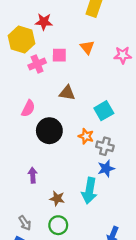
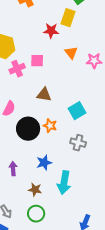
red star: (44, 22) -> (51, 31), moved
orange triangle: (87, 47) -> (71, 53), moved
orange star: (86, 136) -> (50, 126), moved
blue star: (106, 168) -> (44, 163), moved

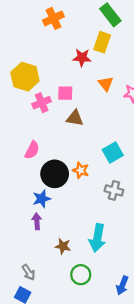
brown triangle: (44, 95) -> (75, 118), moved
blue star: (44, 163) -> (42, 199), moved
green circle: (36, 214) -> (81, 275), moved

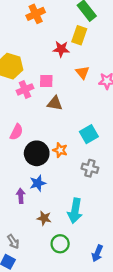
blue star: (42, 199) -> (38, 183), moved

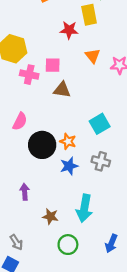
yellow rectangle: (79, 35) -> (89, 15), turned -30
pink cross: (25, 89) -> (29, 75), turned 35
blue star: (38, 183) -> (69, 166), moved
blue arrow: (97, 253) -> (111, 243), moved

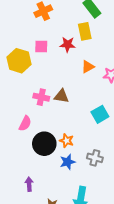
orange triangle: (93, 56) -> (88, 67), turned 40
pink square: (53, 65) -> (41, 47), moved
pink cross: (29, 75) -> (41, 97), moved
cyan square: (100, 124) -> (100, 114), moved

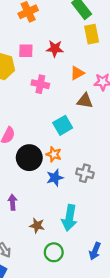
yellow rectangle: (85, 31) -> (92, 34), moved
brown triangle: (61, 96) -> (85, 101), moved
pink cross: (41, 97) -> (40, 84), moved
cyan square: (100, 114) -> (63, 125), moved

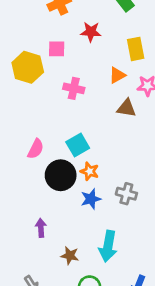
yellow rectangle: (92, 34) -> (136, 49), moved
red star: (55, 49) -> (91, 32), moved
cyan square: (63, 125) -> (78, 145), moved

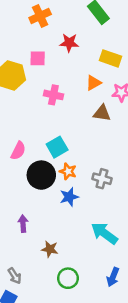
yellow rectangle: (136, 49) -> (110, 58), turned -60
gray cross: (126, 194) -> (102, 179), moved
cyan arrow: (108, 246) -> (104, 233), moved, turned 116

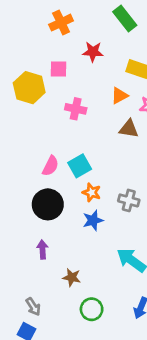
pink semicircle: (18, 151) -> (50, 166), moved
black circle: (41, 175) -> (48, 204), moved

